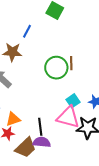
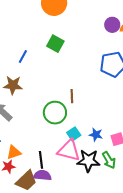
blue line: (27, 31) -> (23, 56), moved
green circle: (56, 68) -> (55, 113), moved

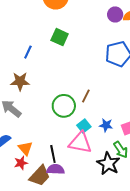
brown line: (72, 96) -> (86, 96), moved, turned 32
orange triangle: (14, 152) -> (25, 148), turned -49
black star: (88, 161) -> (108, 164), moved, turned 30

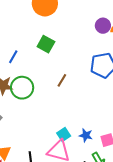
brown line: (86, 96) -> (62, 80), moved
green circle: (64, 106) -> (22, 88), moved

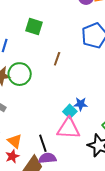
blue star: (86, 135) -> (81, 104), moved

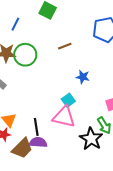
brown line: (57, 59) -> (65, 46), turned 40
blue star: (81, 104) -> (83, 77), moved

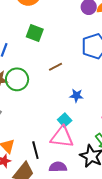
purple semicircle: (38, 142) -> (58, 167), moved

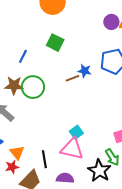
blue star: (76, 96) -> (85, 71), moved

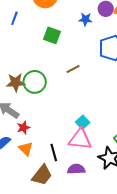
blue line: (23, 56) -> (14, 18), moved
blue star: (85, 71) -> (85, 19), moved
red star: (12, 167) -> (23, 128), moved

